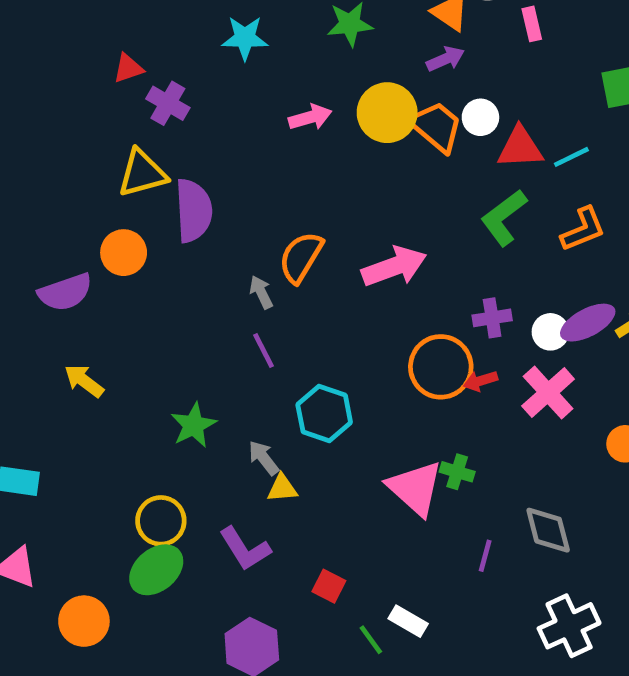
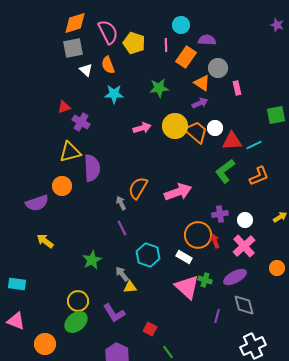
purple ellipse: (588, 323) -> (235, 277), moved
red arrow: (480, 381) -> (215, 241), turned 88
white rectangle: (408, 621) -> (184, 257), moved

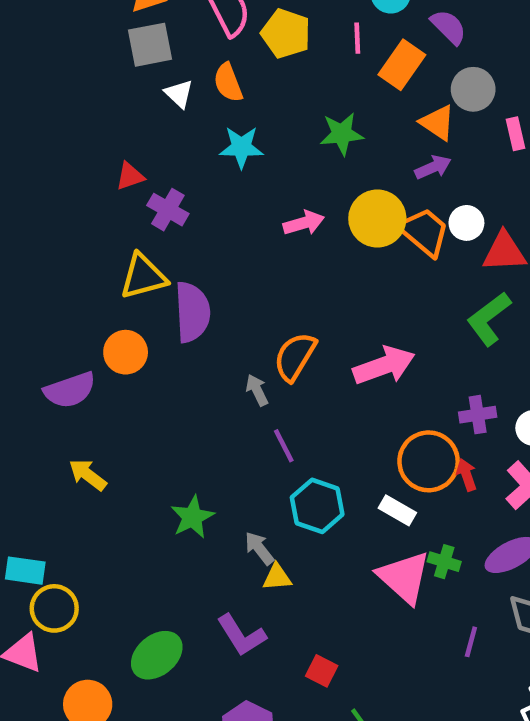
purple semicircle: (207, 40) -> (449, 27), turned 42
purple line: (122, 228) -> (284, 446), moved
yellow circle: (78, 301) -> (54, 608), moved

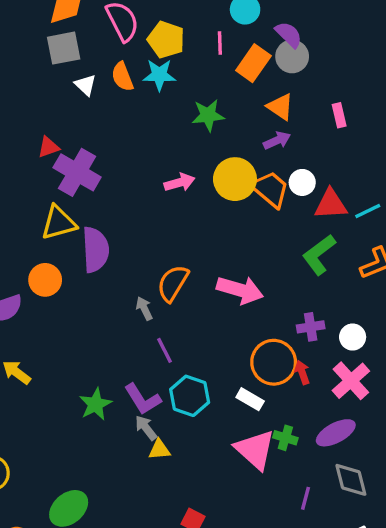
gray circle: (473, 89) -> (292, 56), moved
cyan star: (241, 147) -> (159, 75), moved
purple cross: (168, 210) -> (77, 172), size x1.5
pink arrow: (384, 366) -> (240, 290), turned 36
purple L-shape: (241, 635) -> (143, 399), moved

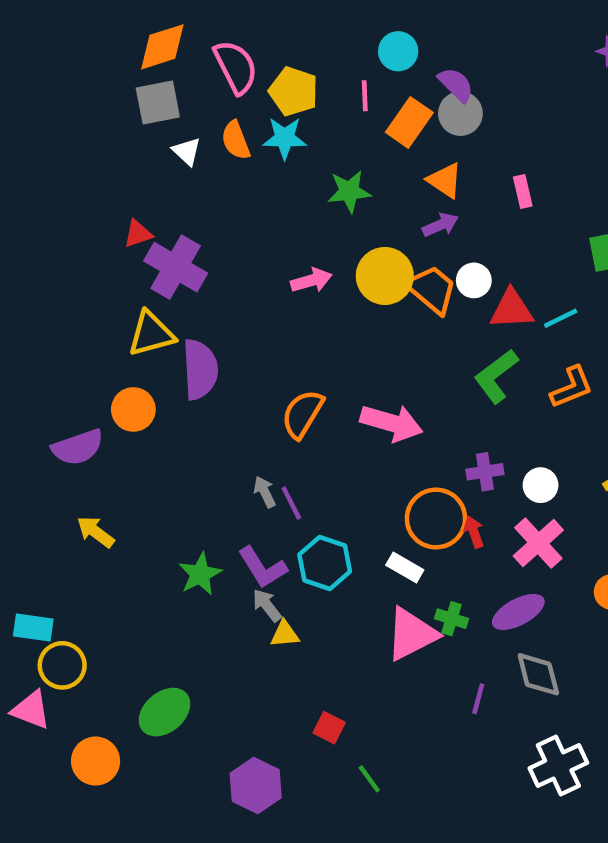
gray arrow: (144, 308) -> (265, 492), moved
pink triangle: (255, 450) -> (411, 634), turned 51

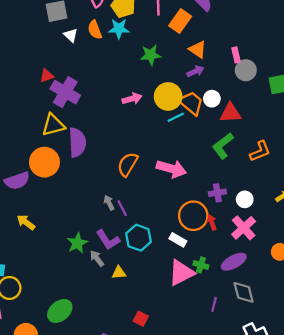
gray circle: (460, 114) -> (246, 70), moved
cyan line: (561, 318) -> (176, 117), moved
orange circle: (133, 409) -> (44, 162), size x1.4
gray arrow: (267, 605) -> (97, 258), moved

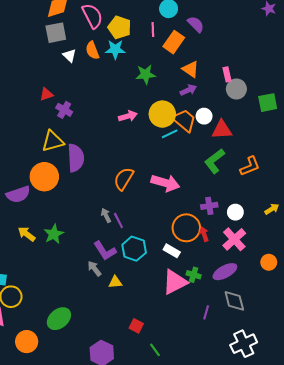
purple cross: (65, 92) -> (64, 110), size x0.6
green star: (77, 243) -> (54, 234), moved

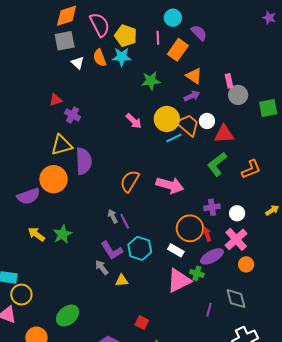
pink arrow: (128, 116) -> (134, 121), turned 60
orange circle: (269, 262) -> (246, 264), moved
purple ellipse: (225, 272) -> (212, 256), moved

